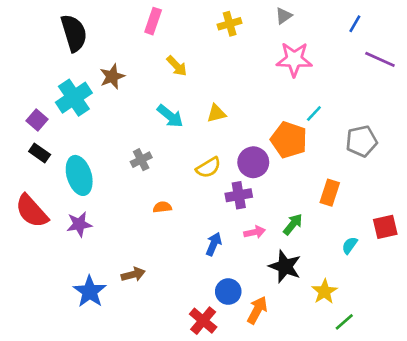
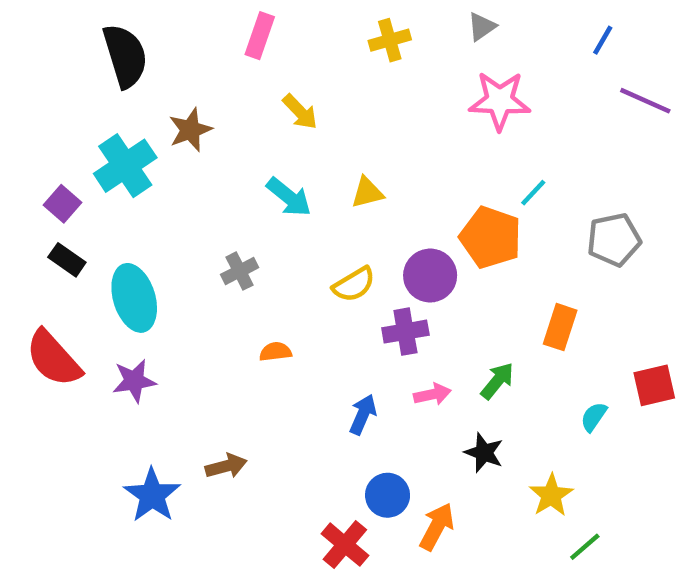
black star: (285, 266) -> (484, 453), size x0.7

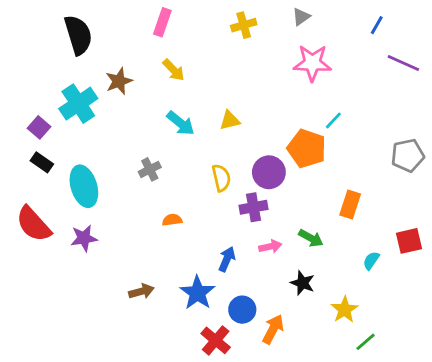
yellow arrow: (300, 112) -> (174, 70), moved
gray pentagon: (614, 240) -> (408, 155), moved
yellow semicircle: (354, 284) -> (221, 178), turned -72
green arrow: (497, 381) -> (311, 238), turned 80
blue star: (152, 495) -> (197, 293), moved

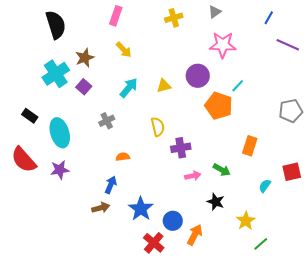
cyan arrow: (181, 123) -> (129, 88), turned -90
purple square: (39, 127) -> (84, 87), moved
purple circle: (269, 172) -> (198, 76), moved
blue arrow: (227, 259) -> (111, 185), moved

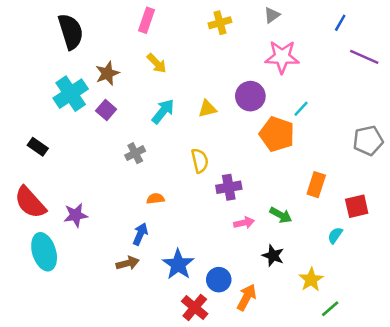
cyan ellipse: (60, 133) -> (44, 252), moved
red square: (292, 172) -> (357, 206), moved

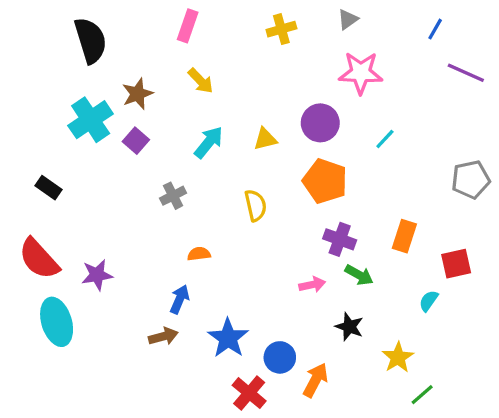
orange pentagon: (277, 134) -> (325, 181), moved
purple cross: (229, 187) -> (340, 239), moved, turned 30

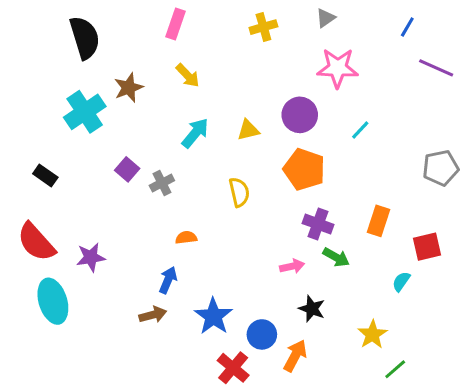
purple square: (136, 141) -> (127, 169), moved
black star: (349, 327) -> (312, 309), moved

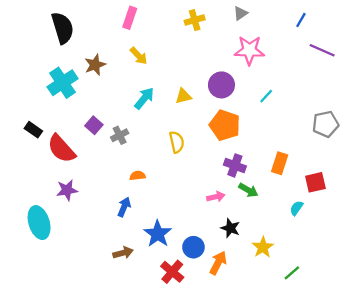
red semicircle: (36, 242) -> (61, 149), moved
brown arrow: (153, 315) -> (123, 253), moved
yellow star: (372, 334) -> (263, 247), moved

